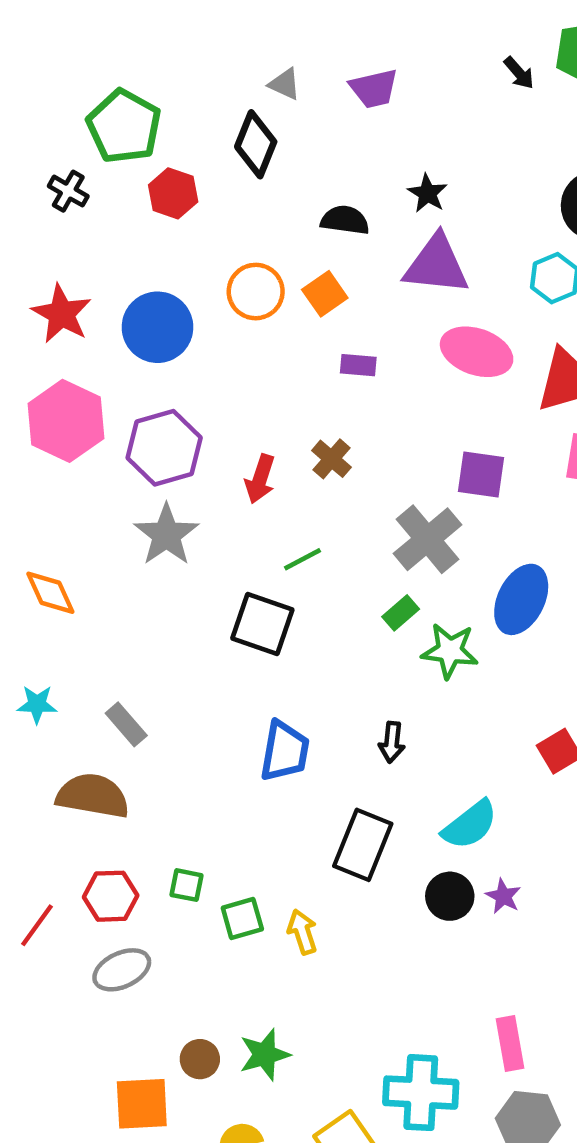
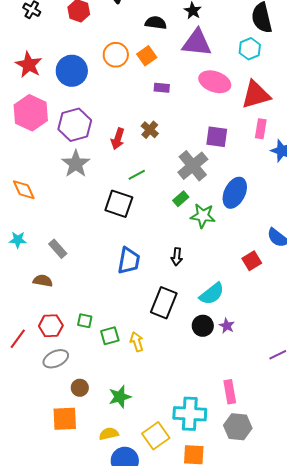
brown semicircle: (93, 796) -> (43, 281), size x0.6
brown circle: (200, 1059) -> (80, 388), moved

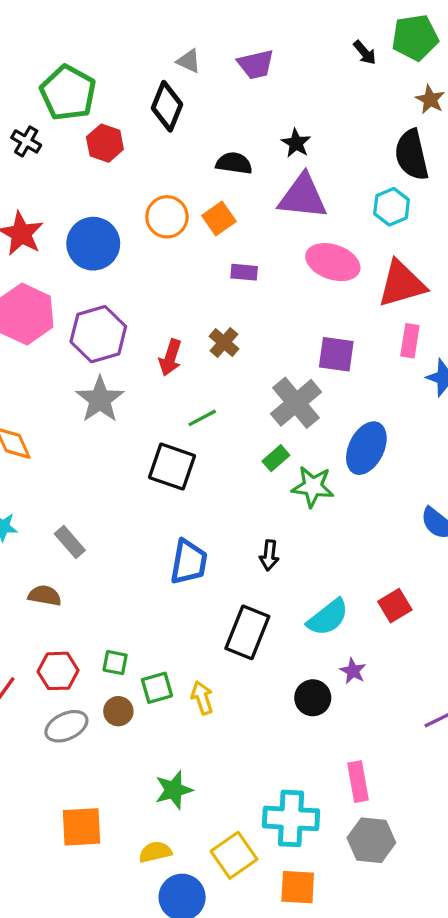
red square: (252, 261) -> (395, 606), moved
black circle: (203, 326) -> (313, 698), moved
brown circle: (80, 388) -> (118, 711), moved

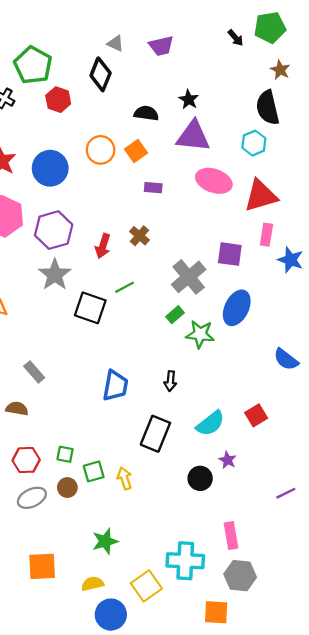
purple square: (336, 354) -> (230, 254), moved
black square: (172, 467) -> (90, 308), moved
orange square: (298, 887) -> (216, 612), moved

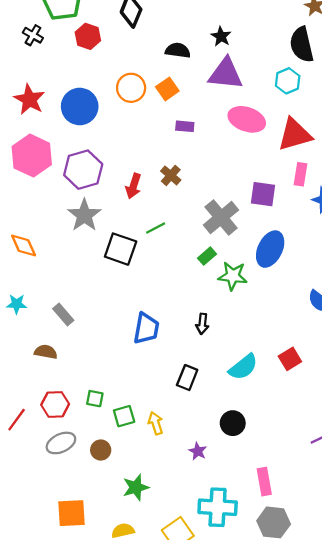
black rectangle: (155, 434) -> (187, 378), size x0.7
purple star: (228, 460) -> (198, 451), moved
brown circle: (67, 488) -> (101, 450), moved

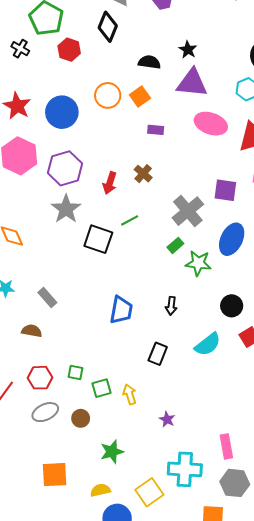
black circle: (233, 423) -> (232, 306), moved

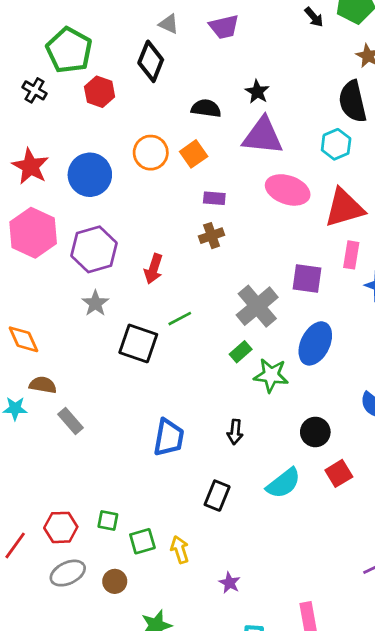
brown cross: (143, 174) -> (212, 236), moved, turned 30
gray star: (66, 209) -> (95, 303), size x0.7
brown semicircle: (32, 331) -> (43, 385), moved

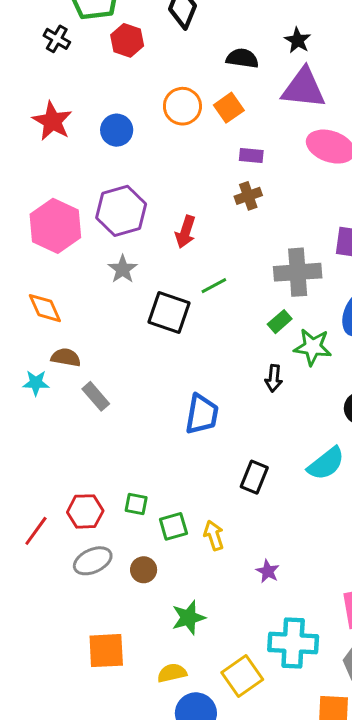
blue circle: (90, 175) -> (117, 130), size x0.7
pink hexagon: (33, 233) -> (55, 226), moved
gray cross: (257, 306) -> (298, 272), turned 36
black arrow: (235, 432) -> (274, 378), moved

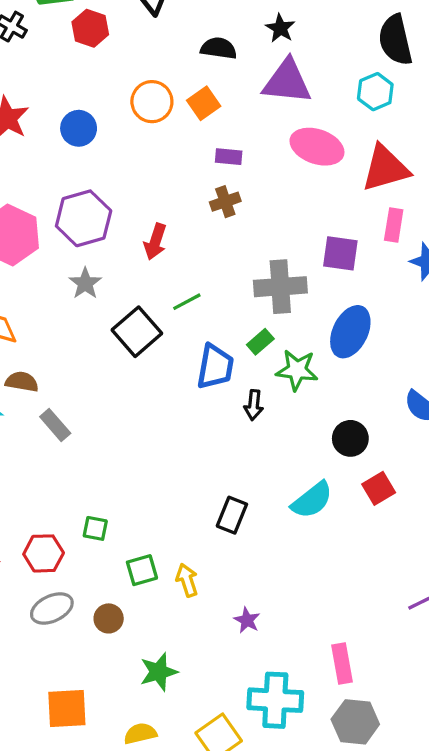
black square: (169, 313) -> (137, 332), turned 30
blue trapezoid: (202, 414) -> (215, 367), moved
green square: (136, 504) -> (95, 528), moved

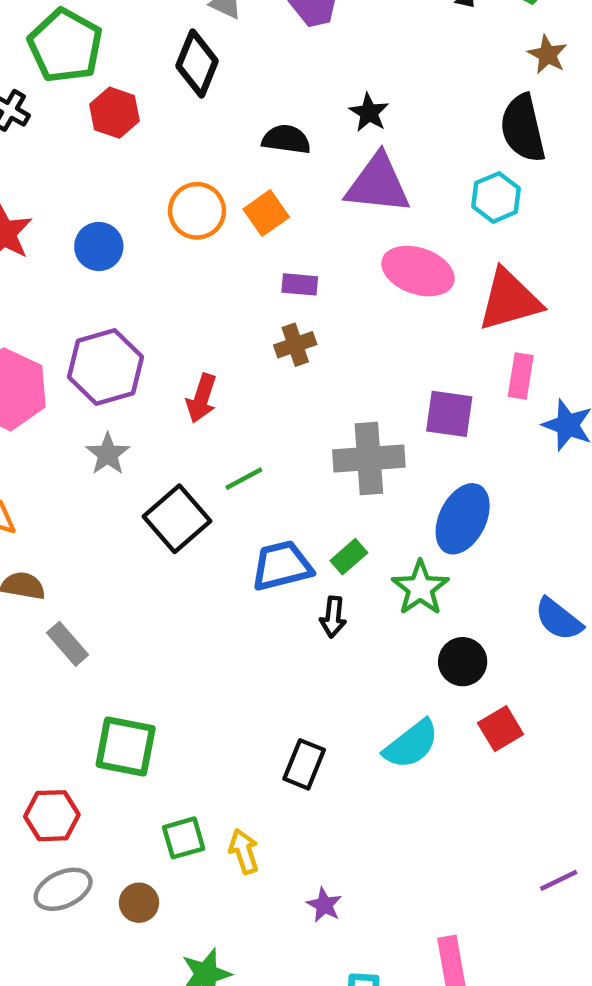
green rectangle: (260, 342) -> (349, 557), moved
blue trapezoid: (215, 367) -> (282, 566), turned -114
green star: (297, 370) -> (420, 588), moved, turned 30
green square: (95, 528) -> (126, 746), moved, size x1.8

